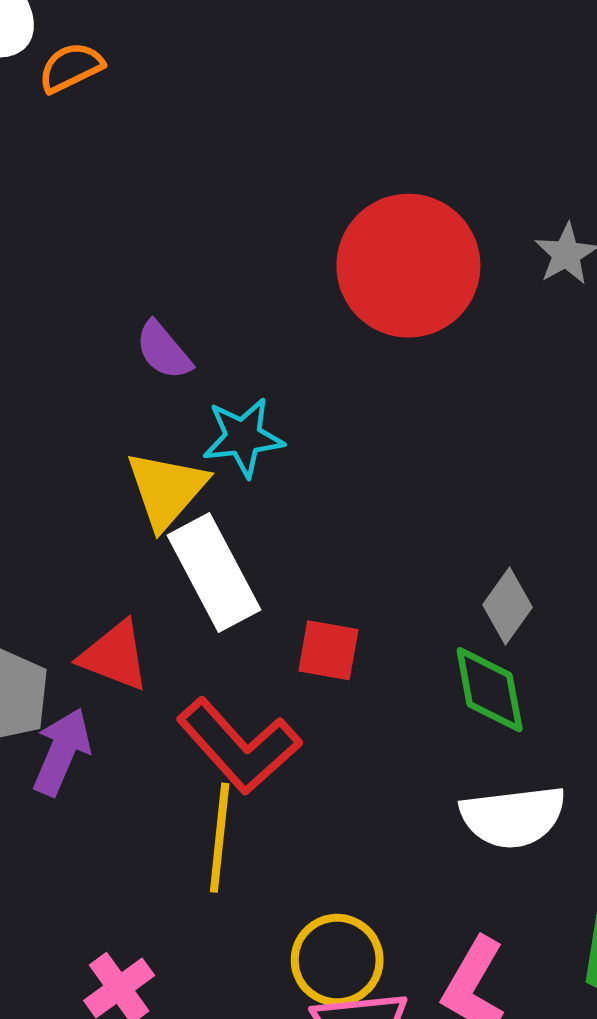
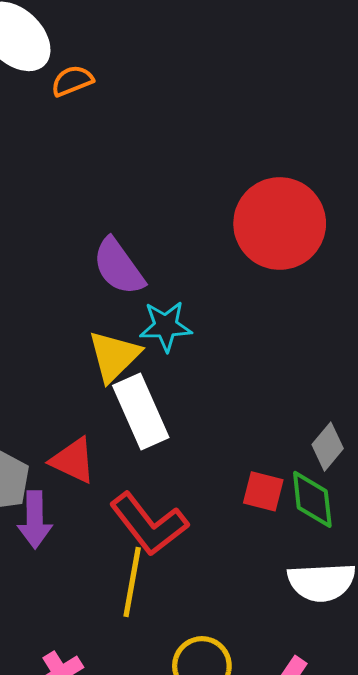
purple semicircle: (163, 350) -> (119, 267), size x1.5
red square: (328, 650) -> (263, 491), moved
purple arrow: (62, 752) -> (35, 520), turned 152

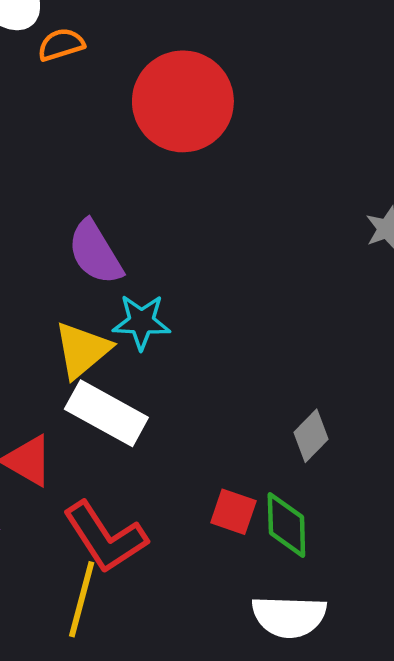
red circle: (280, 223) -> (183, 101), moved
white rectangle: (141, 412) -> (106, 413), turned -42
gray diamond: (328, 447) -> (311, 436), moved

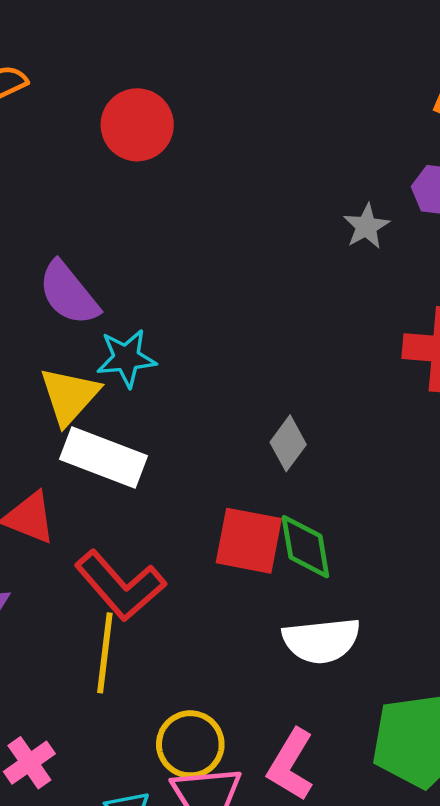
red circle: (183, 101) -> (137, 125), size x0.7
gray diamond: (311, 436) -> (288, 443), moved
red square: (233, 512) -> (249, 541), size x1.5

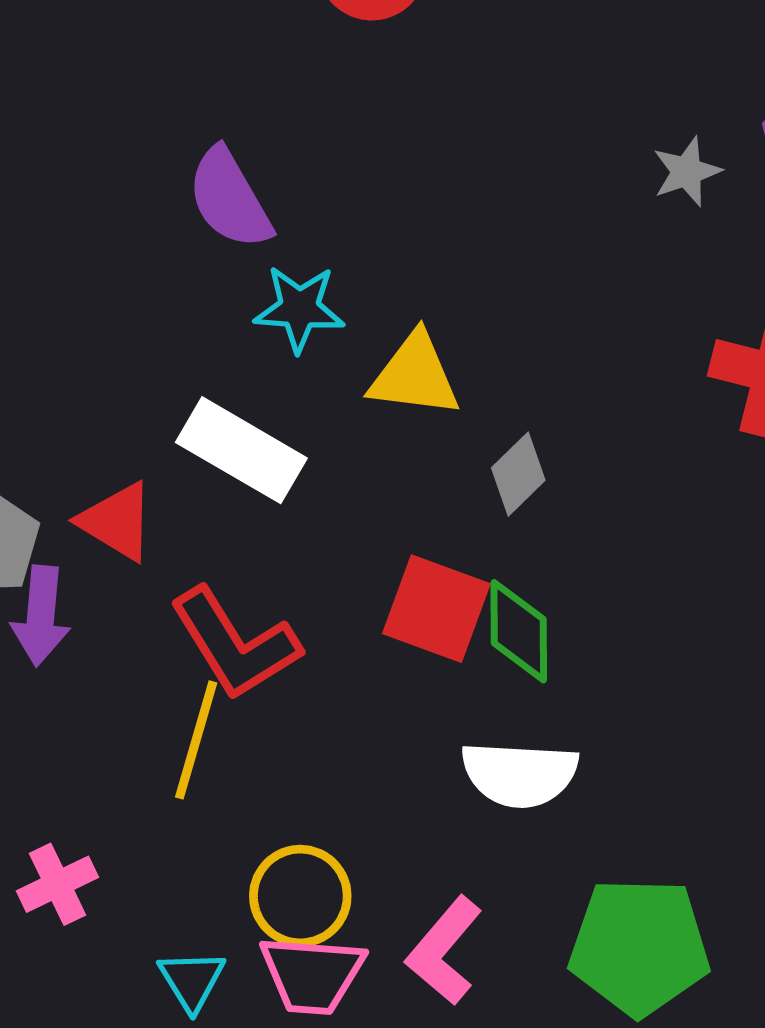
yellow triangle: (69, 396) -> (415, 375), moved, turned 46

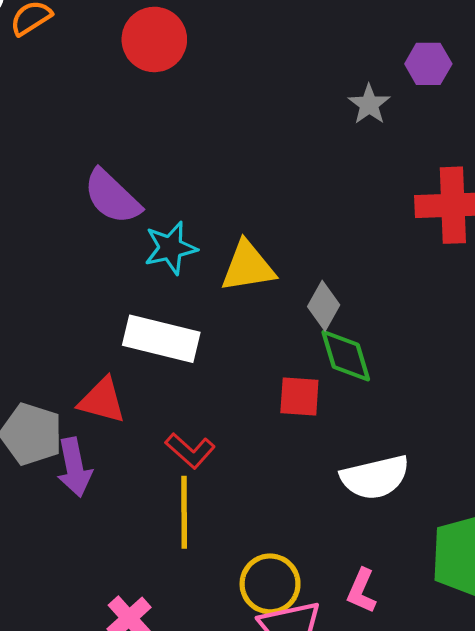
red square: (436, 609) -> (299, 397), size x0.7
green diamond: (519, 631) -> (346, 356), moved
red L-shape: (235, 644) -> (190, 451), size x0.6
pink L-shape: (444, 951) -> (362, 591), size x0.7

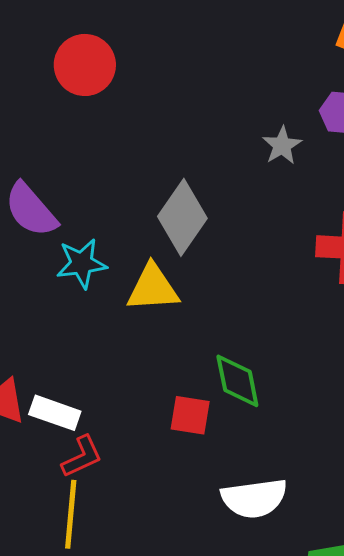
gray diamond: (324, 306) -> (182, 217), moved, size x1.6
white rectangle: (161, 339) -> (55, 413), moved, size x0.7
red L-shape: (190, 451) -> (82, 457), turned -72

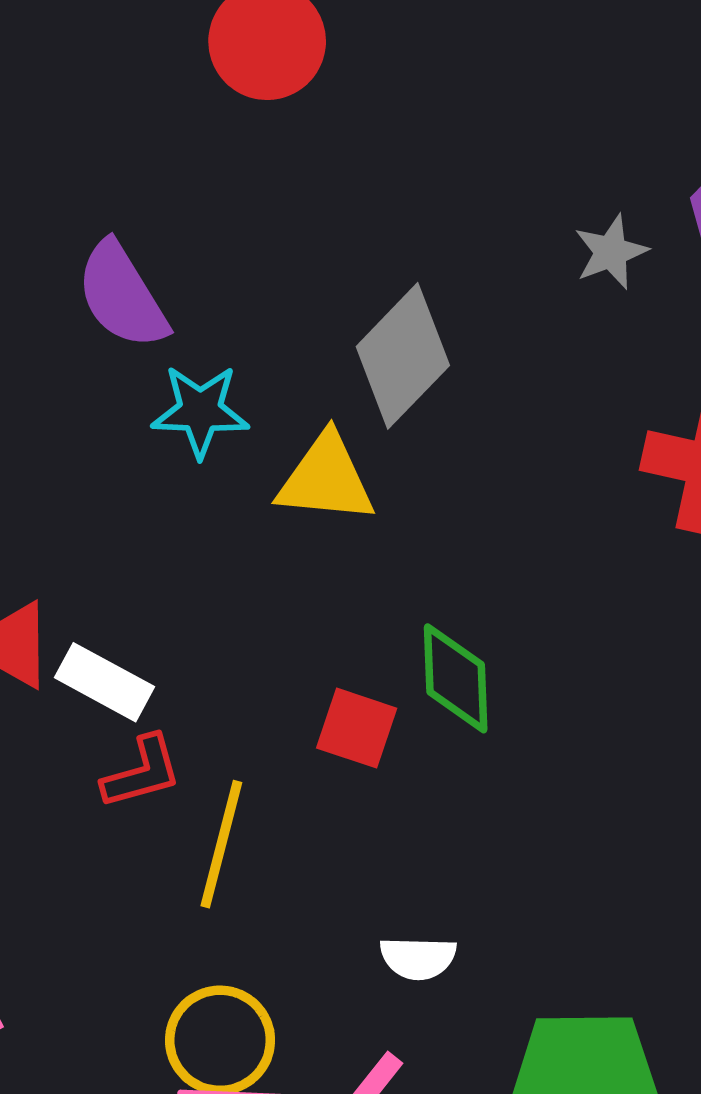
white semicircle: (254, 498) -> (418, 958), moved, size x0.6
yellow line: (71, 514) -> (221, 844), moved

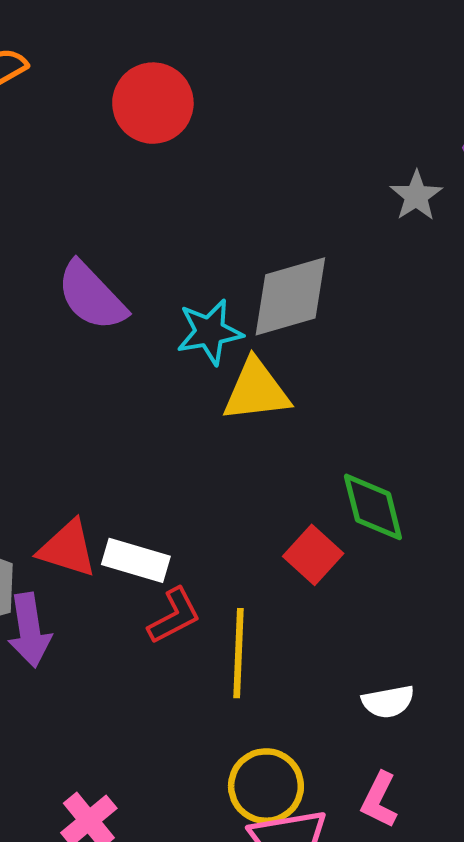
gray diamond: (403, 356) -> (290, 296), turned 42
cyan star: (200, 411) -> (210, 332), moved
red square: (357, 728) -> (313, 555), turned 36

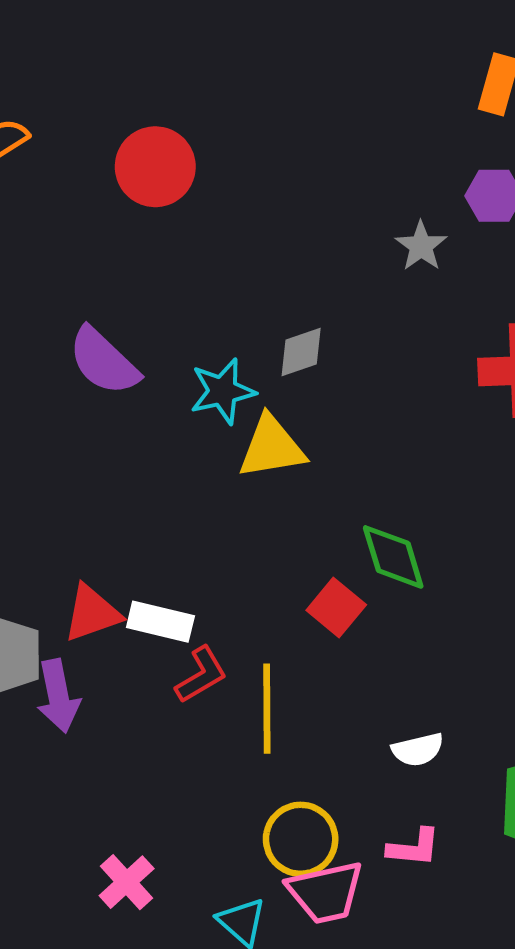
gray diamond: (290, 296) -> (301, 352), size x0.6
red triangle: (68, 549) -> (92, 613), turned -34
pink L-shape: (379, 800) -> (414, 848), turned -108

